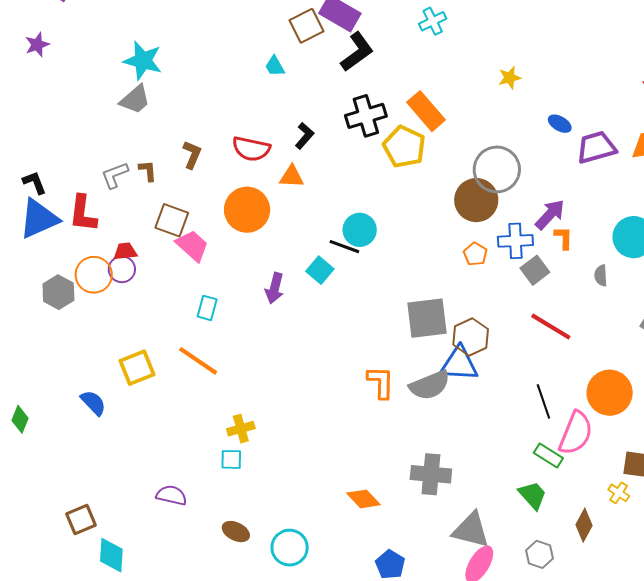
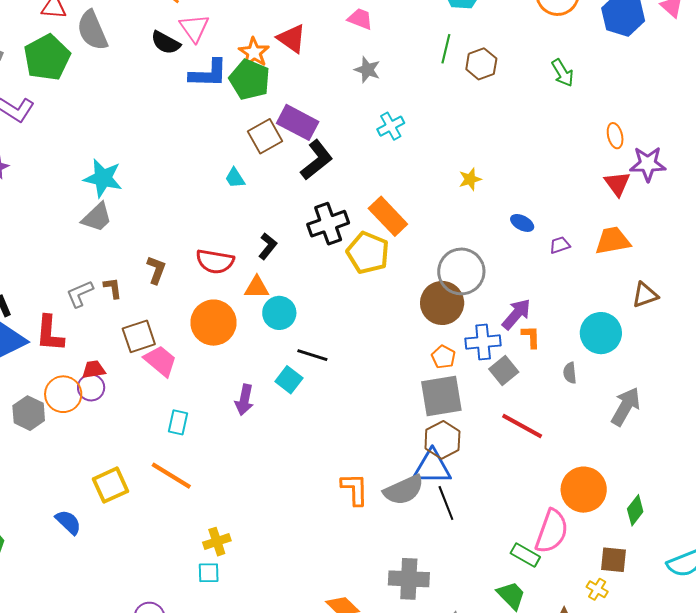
purple trapezoid: (596, 147) -> (560, 245), size x0.5
brown square: (172, 220) -> (139, 336), turned -36
cyan circle: (360, 230) -> (279, 313), moved
gray square: (427, 318) -> (441, 396), moved
black line: (543, 401) -> (446, 503), moved

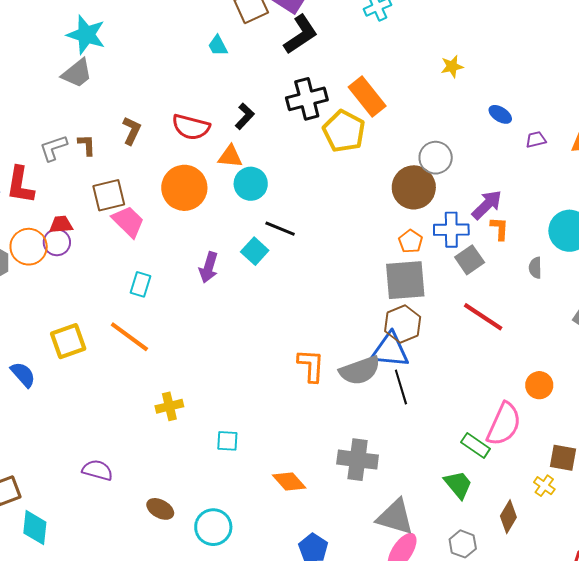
gray circle: (461, 271) -> (436, 158), size x0.7
orange circle: (584, 490) -> (539, 385), size x0.6
cyan square: (209, 573) -> (227, 441), moved

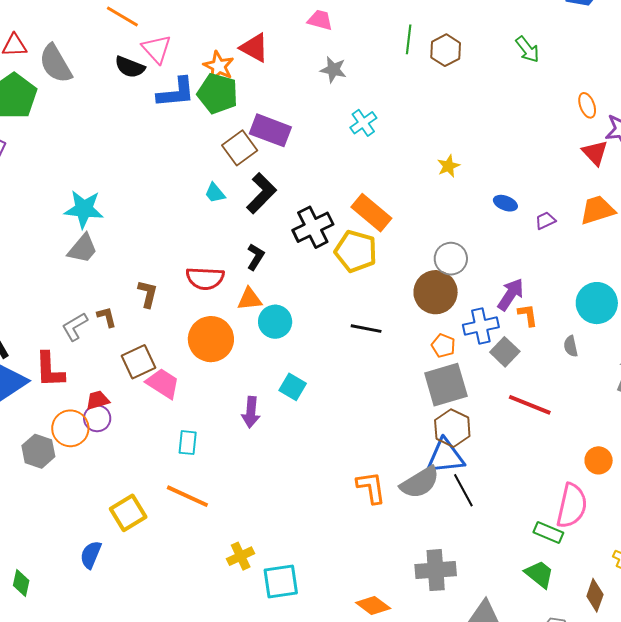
black L-shape: (301, 34) -> (261, 193), moved
black line: (280, 229) -> (366, 329), moved
blue semicircle: (23, 375) -> (91, 555), turned -104
cyan square: (227, 441) -> (281, 582), moved, size x1.6

